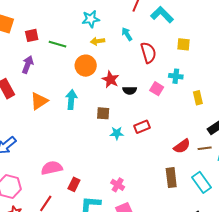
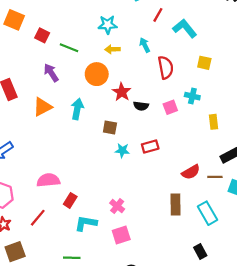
red square: (32, 35) -> (42, 35), turned 32
purple arrow: (28, 65) -> (51, 73), moved, turned -60
pink square: (157, 89) -> (170, 107), turned 32

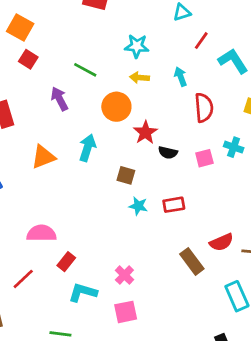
red square: (42, 35) -> (28, 59), moved
orange triangle: (42, 107) -> (43, 157), moved
brown rectangle: (176, 204) -> (192, 261), moved, turned -42

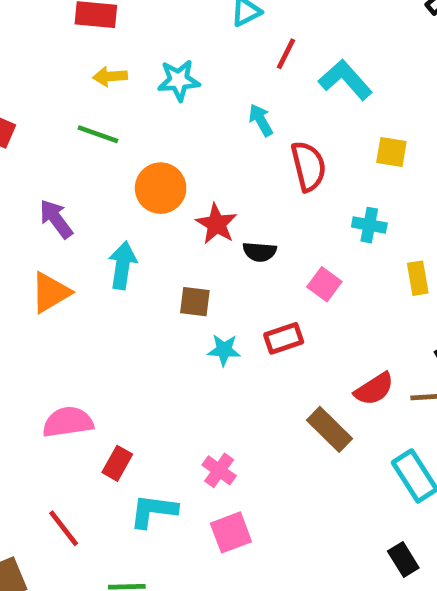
yellow arrow: (140, 78) -> (110, 76), moved
purple arrow: (59, 99) -> (56, 219), moved
pink square: (204, 158) -> (324, 284), moved, turned -30
red line: (23, 279) -> (64, 528), moved, turned -75

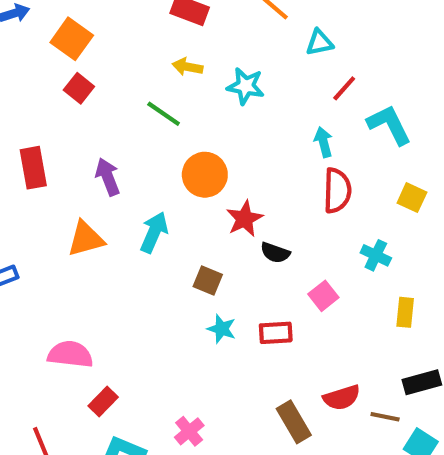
cyan arrow: (261, 120) -> (323, 142), moved

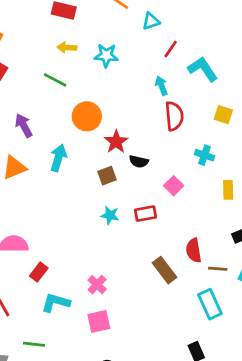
brown square: (208, 280) -> (107, 176), moved, turned -36
red semicircle: (342, 398) -> (194, 250), turned 105
brown line: (385, 417) -> (218, 269), moved

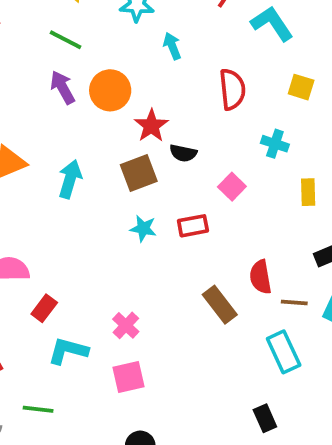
cyan arrow: (161, 86) -> (172, 46), moved
purple arrow: (24, 125) -> (63, 87), moved
cyan arrow: (58, 158) -> (70, 179), moved
brown square: (107, 176) -> (139, 173), size x1.4

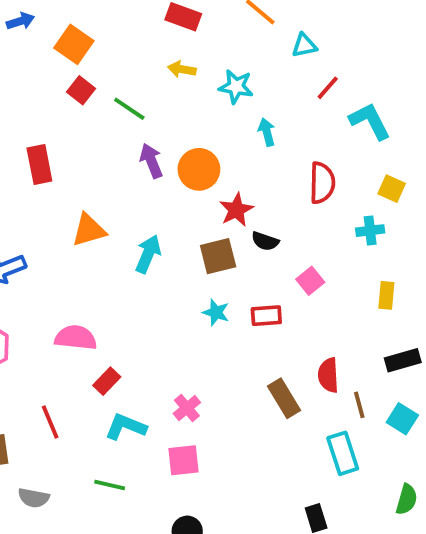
green line: (66, 40) -> (129, 109), moved
cyan cross: (275, 144) -> (370, 231), moved, turned -32
brown line: (294, 303) -> (359, 405), turned 64
green line: (38, 409) -> (110, 485), moved

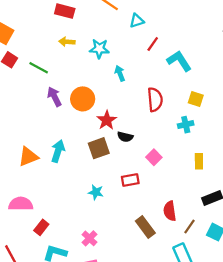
orange triangle: (89, 230) -> (28, 157), moved
cyan star: (216, 312) -> (96, 192), moved
brown line: (359, 405) -> (190, 227), turned 56

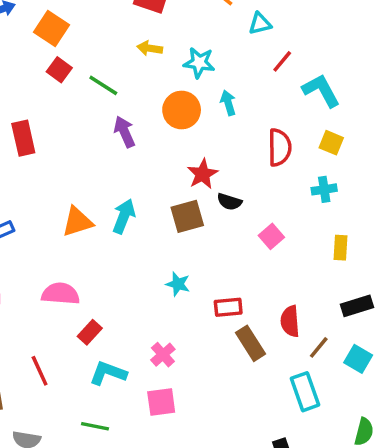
orange circle: (83, 99) -> (182, 110), moved
yellow square: (196, 99) -> (331, 143), moved
red rectangle: (130, 180) -> (228, 307), moved

